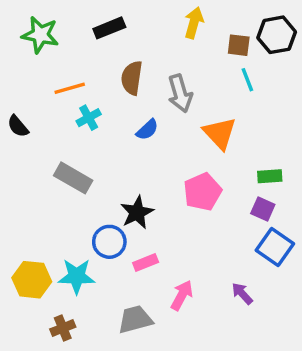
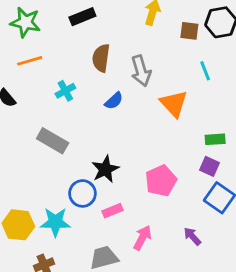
cyan line: (247, 80) -> (205, 71), moved
orange line: (70, 88) -> (30, 61), moved
pink pentagon: (202, 192) -> (161, 181), moved

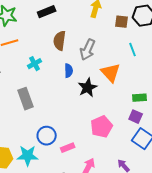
gray arrow: (141, 71) -> (88, 50), turned 40
blue semicircle: (114, 101) -> (69, 71), turned -48
gray rectangle: (53, 141) -> (26, 99), turned 40
black star: (105, 169) -> (88, 88), moved

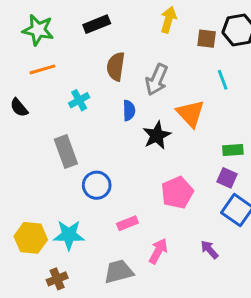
blue circle: (47, 136) -> (97, 185), moved

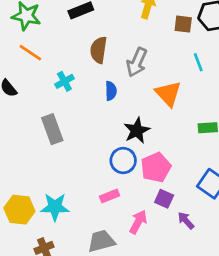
orange line: (42, 69) -> (30, 53), turned 50
black star: (157, 135) -> (137, 130), moved
purple square: (227, 178) -> (164, 199), moved
blue circle: (97, 185) -> (123, 161), moved

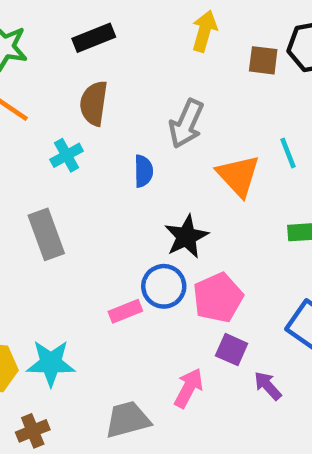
brown semicircle: (99, 50) -> (94, 103), moved
cyan line: (198, 62) -> (288, 153), moved
pink rectangle: (110, 196) -> (125, 311), moved

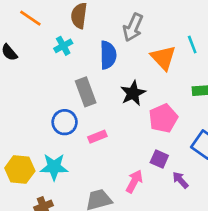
blue semicircle: (143, 171) -> (108, 55), size x1.5
gray rectangle: (46, 234) -> (86, 92), moved
blue circle: (164, 286) -> (65, 122), moved
pink pentagon: (218, 298) -> (163, 118), moved

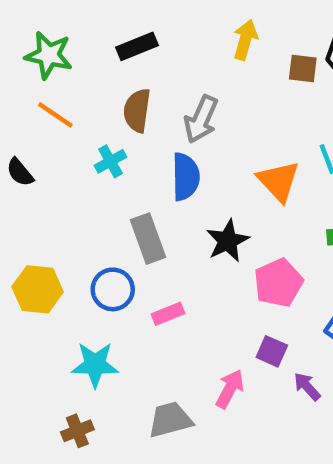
gray arrow: (133, 27) -> (201, 119), moved
yellow hexagon: (20, 170) -> (38, 289), moved

